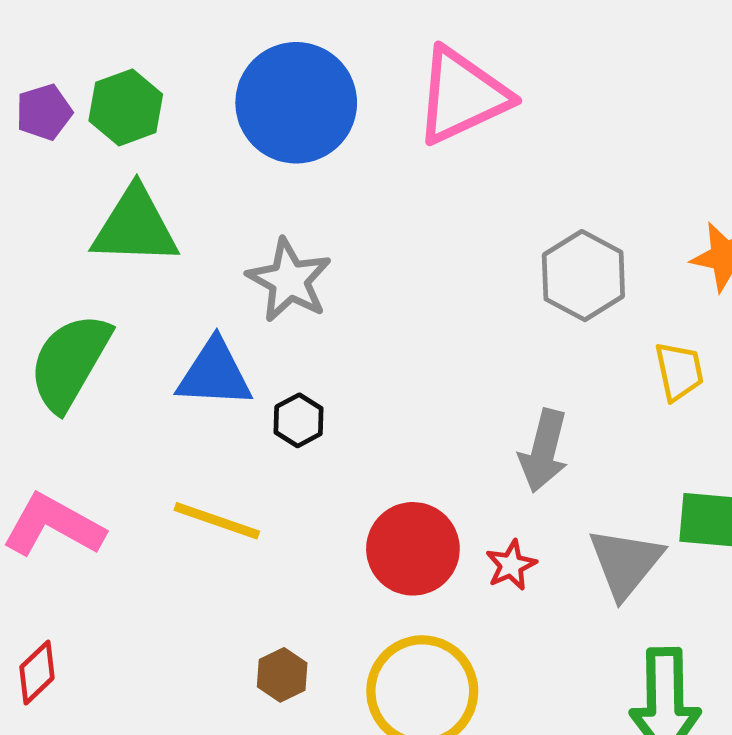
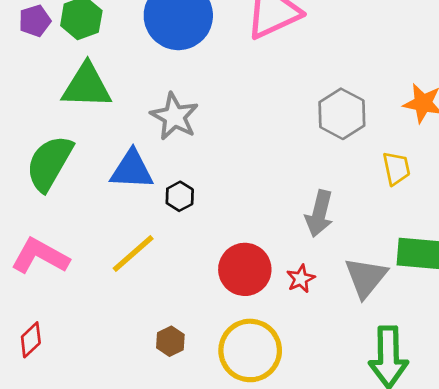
yellow line: (217, 521) -> (133, 253), turned -60

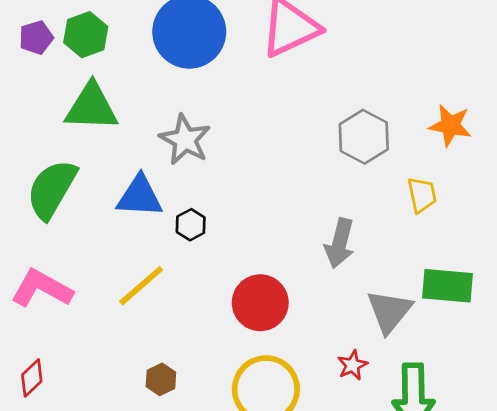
red star: (301, 279) -> (352, 365), moved
brown hexagon: (170, 341) -> (161, 379), moved

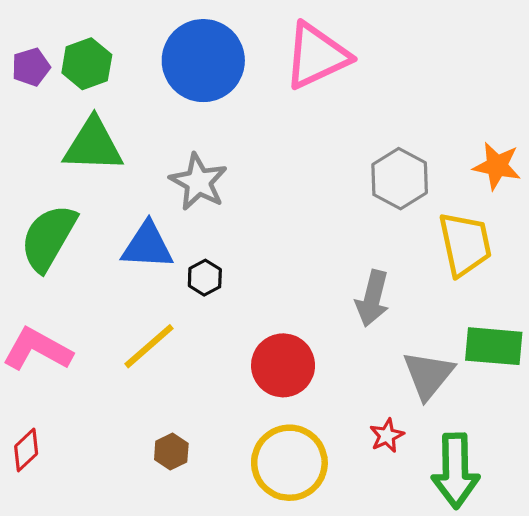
yellow trapezoid: (422, 195) -> (465, 244), size x1.6

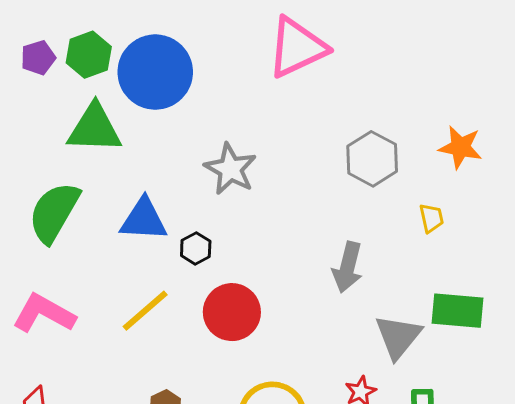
blue circle: (203, 61) -> (155, 72), moved
gray star: (198, 182) -> (230, 169), moved
yellow trapezoid: (465, 244) -> (431, 218), size x0.5
red circle: (283, 365) -> (232, 312), moved

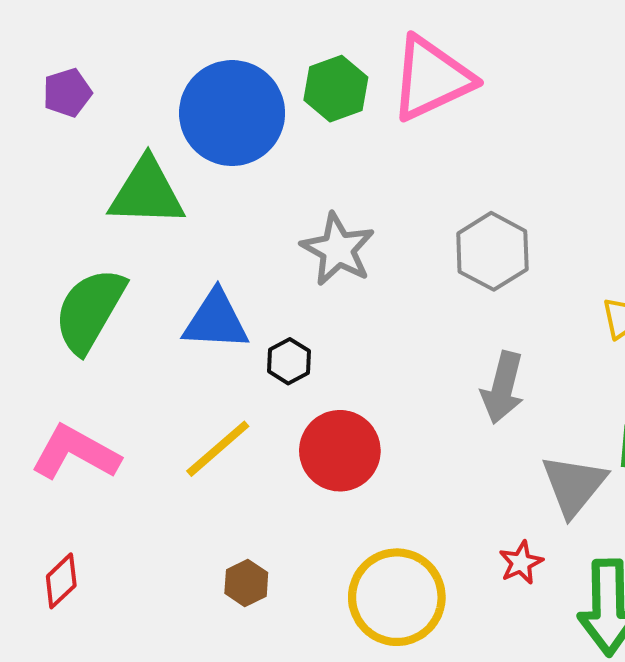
green hexagon: (89, 55) -> (336, 89), moved
gray hexagon: (372, 159) -> (492, 251), moved

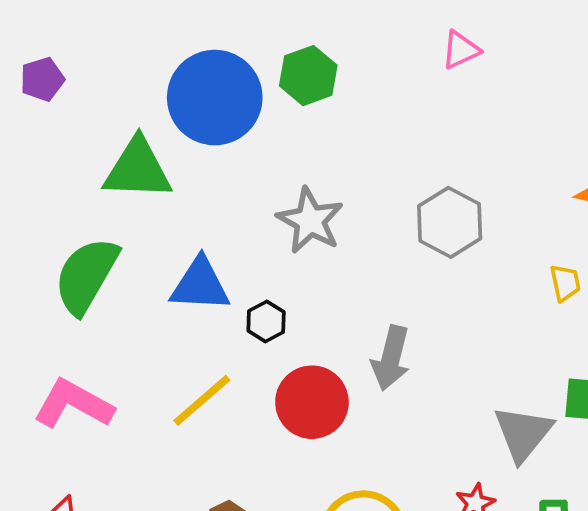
pink triangle: (431, 78) -> (461, 50), moved, size x0.5
purple pentagon: (67, 93) -> (42, 79), moved
gray arrow: (503, 388) -> (391, 358), moved

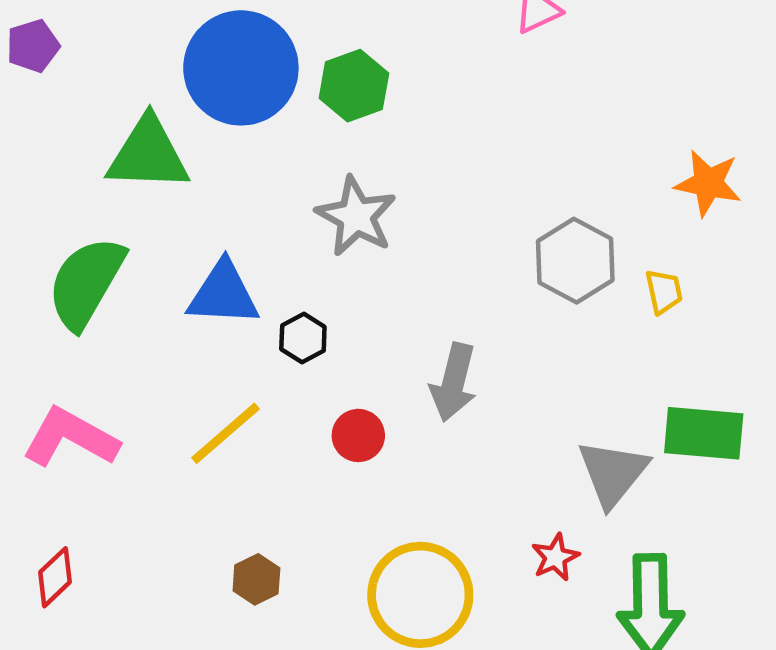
green hexagon: (308, 76) -> (354, 86), moved
gray hexagon: (450, 222) -> (575, 261), moved
red circle: (312, 402) -> (358, 435), size x0.6

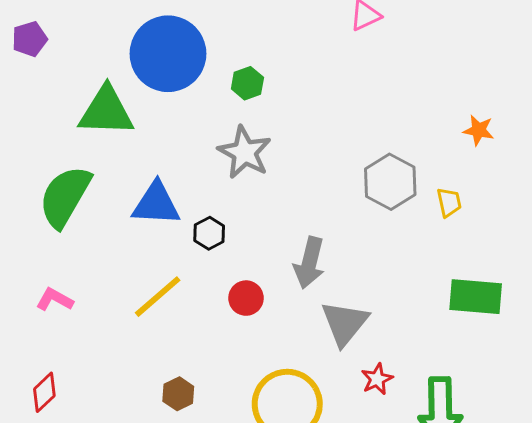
green hexagon: (354, 86) -> (247, 83), moved, size x0.7
orange star: (708, 183) -> (479, 130), size x0.7
pink L-shape: (71, 438) -> (55, 300), size x0.6
gray triangle: (613, 473) -> (345, 323), moved

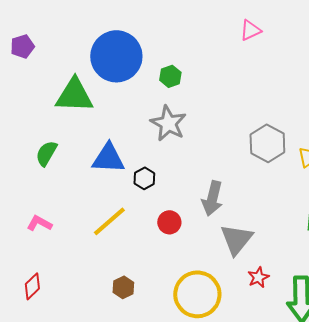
green semicircle: (65, 197) -> (46, 153), size x0.6

